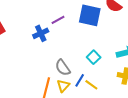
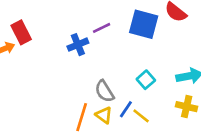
yellow triangle: (63, 86) -> (104, 115), turned -40

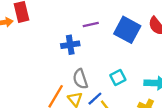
blue cross: (78, 45) -> (70, 45), moved

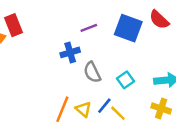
gray semicircle: (80, 79) -> (92, 72), moved

